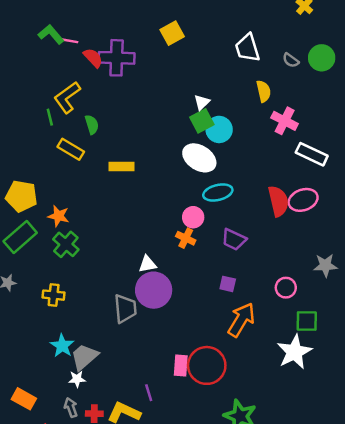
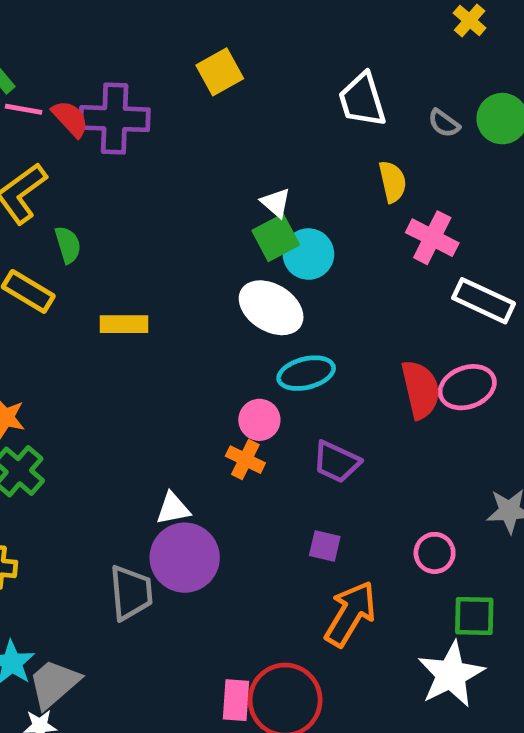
pink line: (68, 41) -> (24, 109), moved
white triangle: (202, 102) -> (276, 203), turned -35

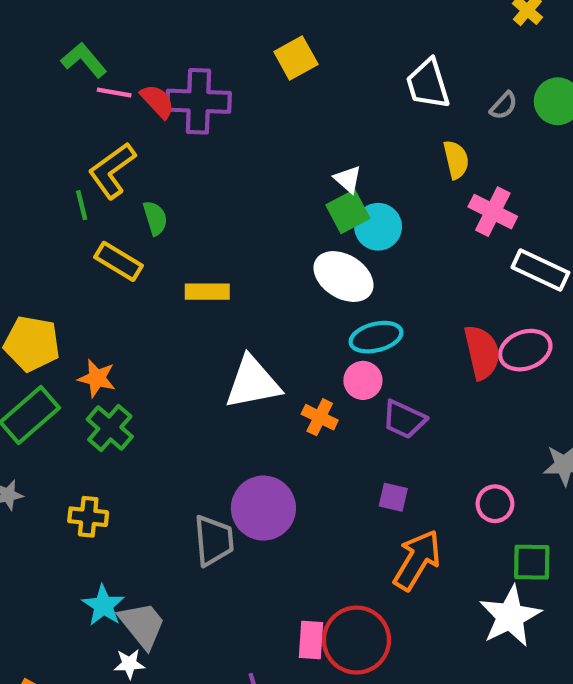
gray semicircle: (444, 123) -> (504, 106), turned -84
pink circle: (259, 420) -> (363, 380), moved
white triangle: (173, 509) -> (253, 383), moved, size x1.8
gray trapezoid: (54, 684) -> (142, 625), turned 92

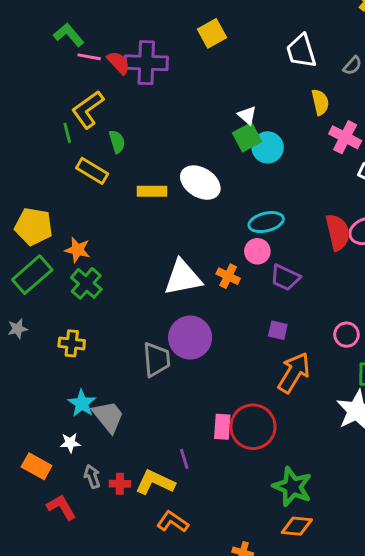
white ellipse: (343, 277) -> (200, 183), moved
white triangle: (253, 383) -> (183, 278), moved
white star: (129, 664) -> (70, 443), moved

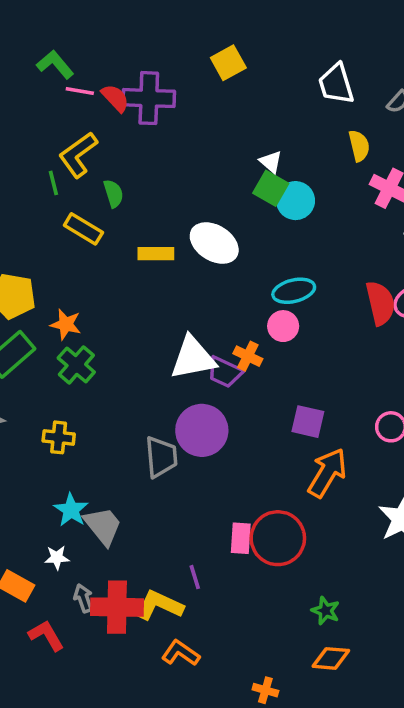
green square: (247, 137) -> (271, 188), turned -32
purple trapezoid: (285, 278) -> (225, 372), moved
purple square: (278, 330) -> (308, 422), size x1.4
red cross: (120, 484) -> (117, 607), size x2.0
green star: (292, 487) -> (326, 611), size x0.6

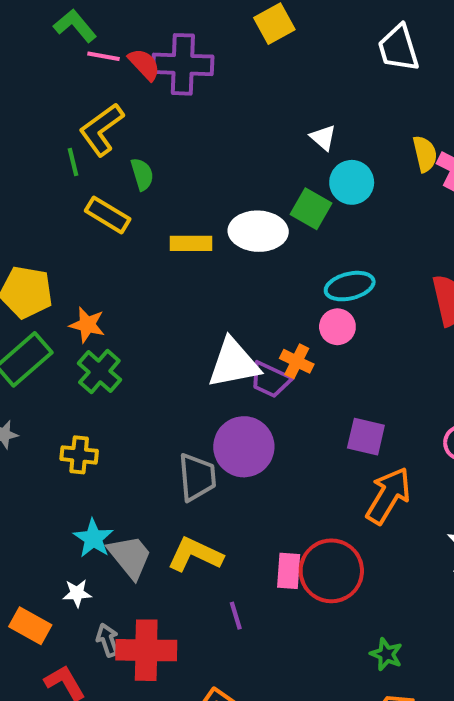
yellow semicircle: (359, 146) -> (425, 154), moved
green square: (271, 188) -> (311, 209), moved
white ellipse: (214, 243) -> (258, 231), turned -30
yellow L-shape: (159, 605) -> (195, 555), moved

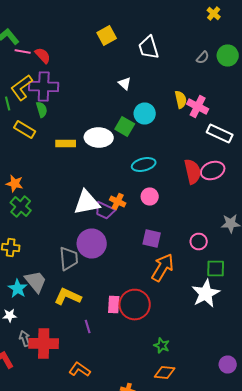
white trapezoid: (398, 48) -> (149, 48), moved
purple cross: (183, 64) -> (44, 86), moved
white triangle: (323, 138) -> (125, 84), moved
pink circle: (337, 327) -> (150, 196), moved
gray trapezoid: (130, 557) -> (36, 282), moved

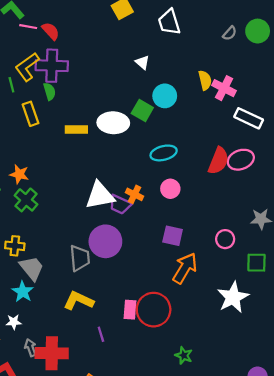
yellow rectangle: (25, 130) -> (30, 114), turned 40
red semicircle: (193, 172) -> (218, 161), turned 35
green square: (216, 268) -> (256, 263), moved
gray trapezoid: (36, 282) -> (32, 268), moved

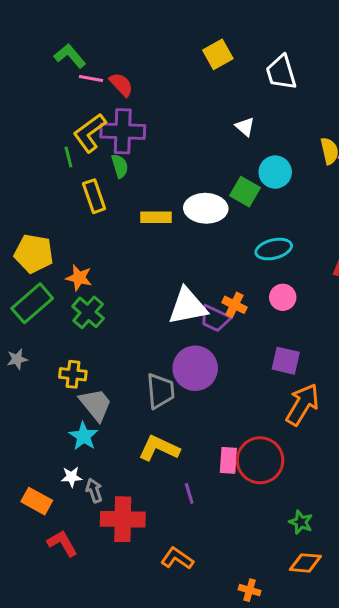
gray arrow: (30, 348) -> (94, 490), moved

